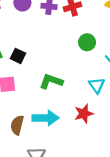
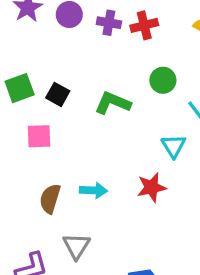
green L-shape: (51, 81) -> (113, 103), moved
cyan arrow: (46, 118) -> (93, 190), size x0.7

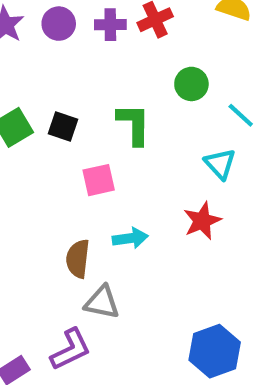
green L-shape: (113, 103) -> (134, 124), turned 78
pink square: (39, 136) -> (99, 180), moved
gray triangle: (76, 246) -> (102, 302), moved, turned -40

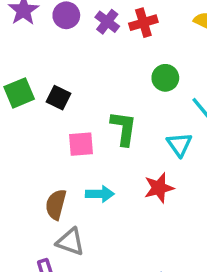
purple cross: (110, 25) -> (107, 22), turned 30
green L-shape: (134, 124) -> (124, 128), moved

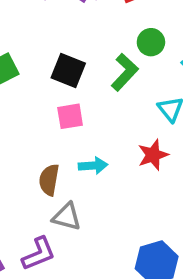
black square: (59, 98) -> (68, 71), moved, size x1.4
green L-shape: (124, 128) -> (125, 72), moved, turned 39

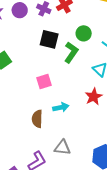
black square: (68, 71) -> (49, 39), moved
gray triangle: (67, 217) -> (62, 148), moved

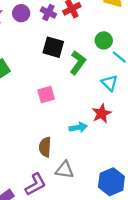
green circle: (84, 33) -> (104, 40), moved
cyan arrow: (61, 107) -> (78, 127), moved
brown semicircle: (37, 119) -> (45, 147), moved

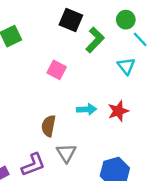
pink square: (46, 95) -> (57, 70), turned 36
red star: (102, 113) -> (118, 111), moved
gray triangle: (65, 170) -> (66, 153), turned 42

